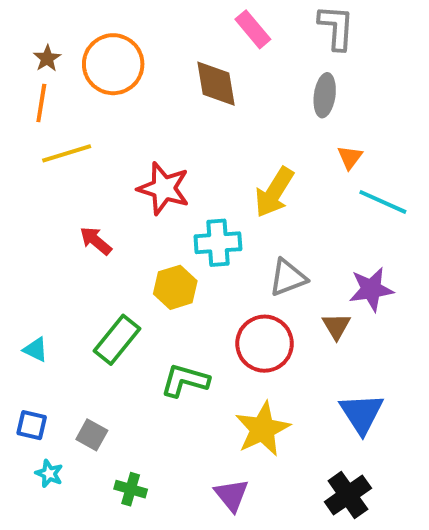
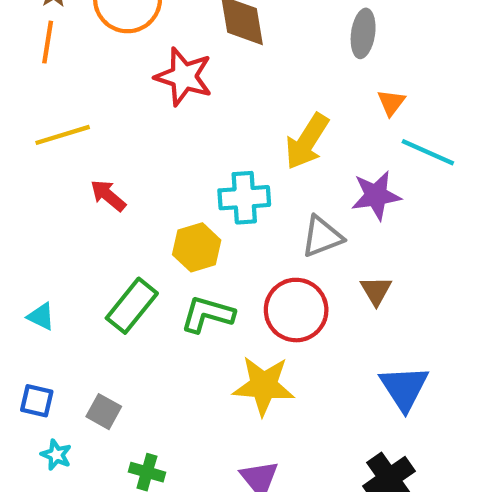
yellow line: (67, 153) -> (63, 135), moved
red star: (164, 188) -> (184, 77), moved
purple star: (371, 289) -> (376, 195), moved
green L-shape: (185, 381) -> (207, 314), moved
yellow star: (263, 429) -> (264, 386), moved, turned 30

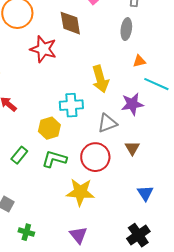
orange triangle: (391, 103) -> (139, 61), turned 40
yellow arrow: (307, 141) -> (100, 79), turned -48
green rectangle: (132, 306) -> (19, 155), size x0.7
blue triangle: (404, 388) -> (145, 193), size x0.7

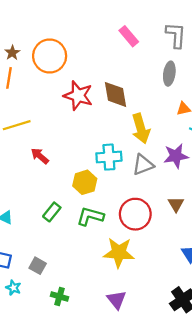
brown diamond: (70, 23) -> (116, 94), moved
gray triangle: (107, 123) -> (143, 165), moved

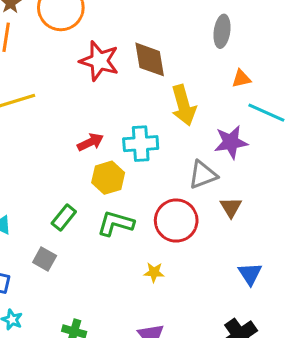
red arrow: (40, 156) -> (90, 142), moved, turned 114
gray triangle: (143, 165) -> (203, 175), moved
yellow star: (119, 253) -> (154, 272), size x0.5
gray square: (38, 266) -> (45, 259), moved

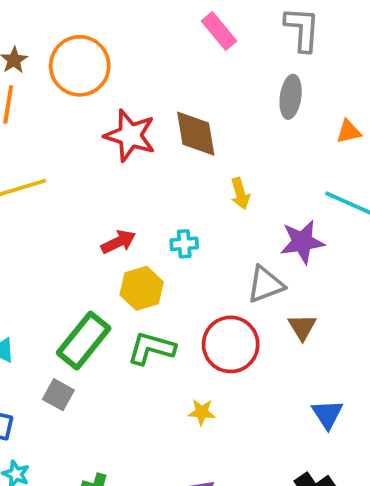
orange triangle: (241, 79) -> (349, 132), moved
yellow arrow: (184, 105) -> (240, 194), size x0.6
cyan cross: (141, 144) -> (184, 244), size x0.6
green rectangle: (64, 218) -> (84, 341), size x1.6

